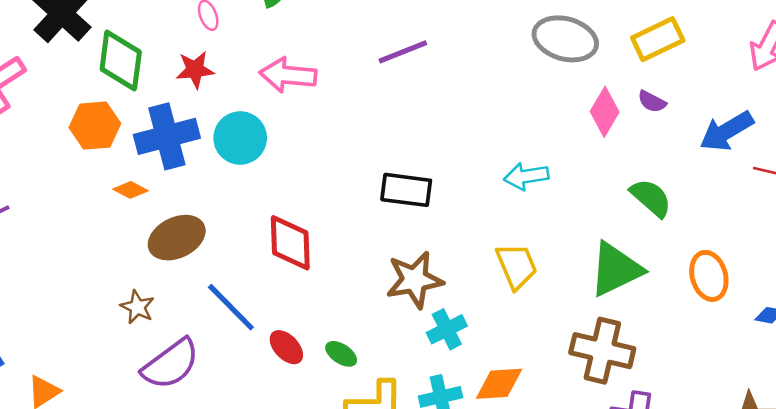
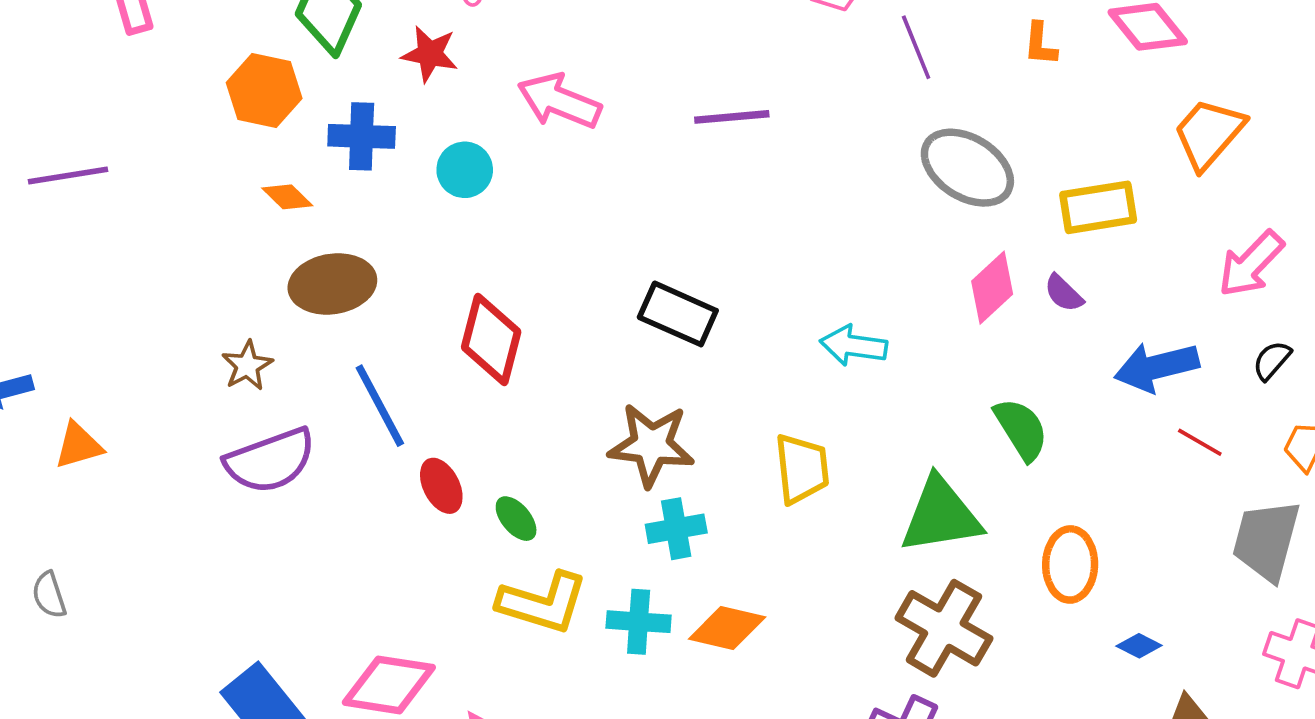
blue cross: (167, 136) -> (362, 136), size x0.7
cyan circle: (240, 138) -> (465, 170), size x0.7
brown cross: (602, 351) -> (944, 628), moved

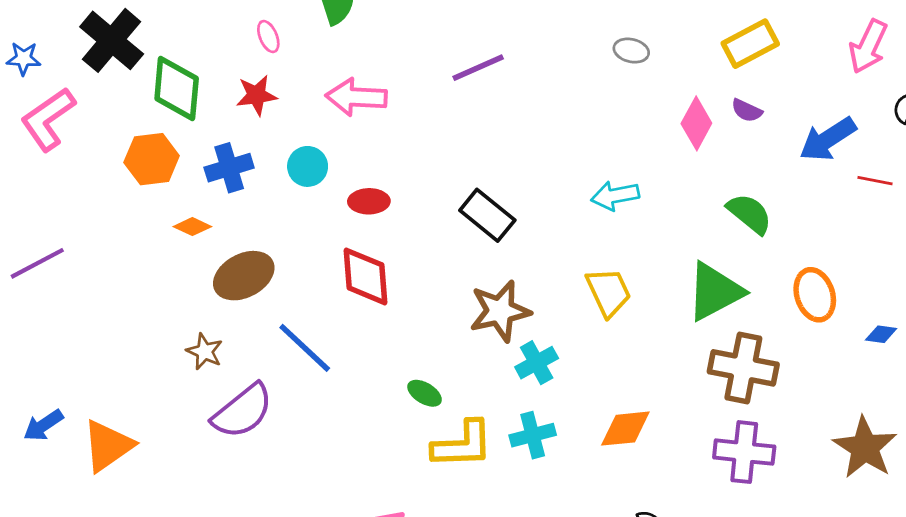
gray ellipse: (967, 168) -> (631, 51), moved, size x0.5
black rectangle: (678, 314) -> (487, 215), turned 34
orange triangle: (79, 445) -> (108, 446), size x1.5
red ellipse: (441, 486) -> (369, 201), moved, turned -45
orange diamond: (727, 628) -> (625, 429), moved

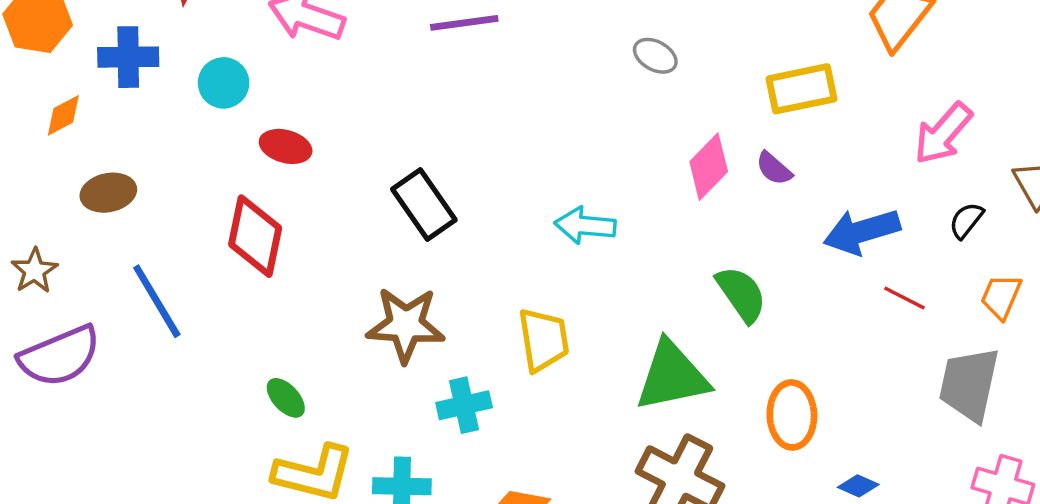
orange diamond: (192, 227) -> (63, 115), turned -69
brown ellipse: (244, 276) -> (108, 193), size x0.7
cyan cross: (537, 363) -> (464, 405), moved

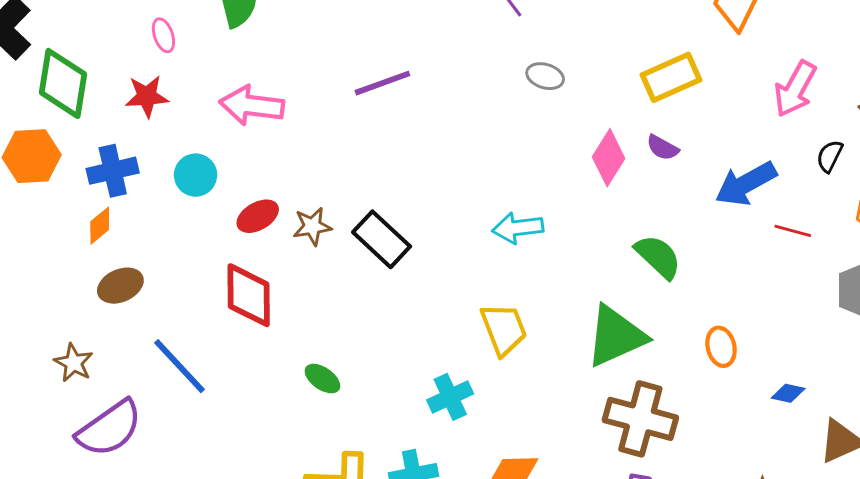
orange diamond: (63, 115) -> (100, 226), moved
red ellipse: (286, 146) -> (258, 216), turned -33
brown star: (406, 325) -> (312, 226), moved, size x0.6
green ellipse: (286, 398) -> (322, 379), moved
orange ellipse: (792, 415) -> (721, 347), size x0.7

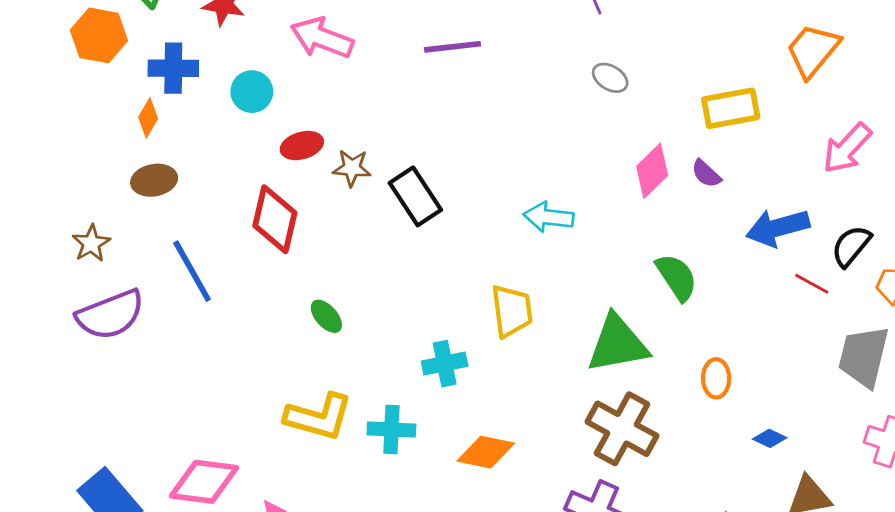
black semicircle: (830, 156) -> (851, 246), moved, size x1.4
orange diamond: (100, 226) -> (148, 118), turned -33

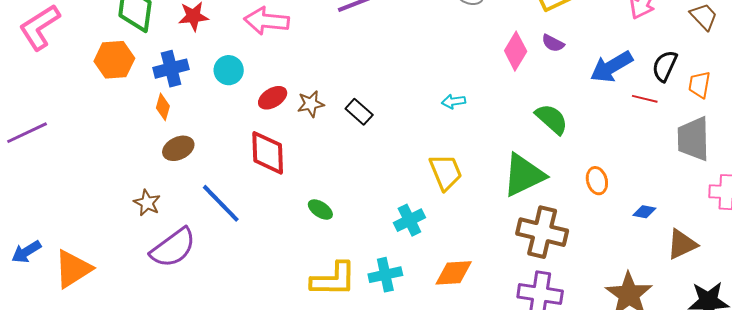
black rectangle: (415, 196) -> (359, 112), size x0.7
cyan arrow: (549, 217) -> (454, 101), size x0.7

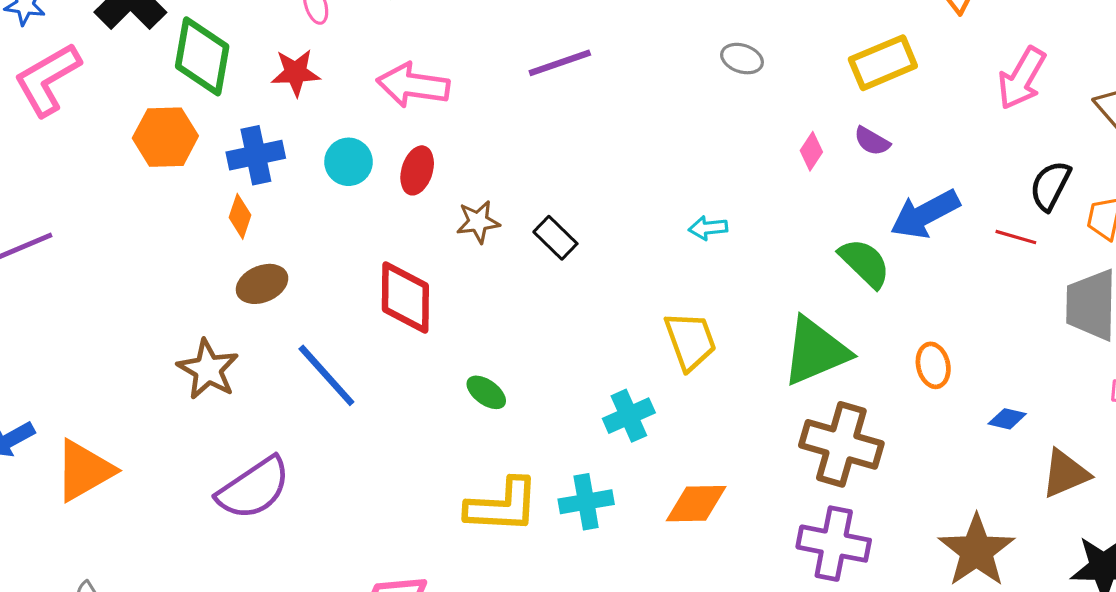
pink diamond: (516, 51) -> (811, 151), size x0.6
blue arrow: (611, 67) -> (925, 214), moved
red ellipse: (273, 98) -> (417, 170), moved, turned -44
brown star: (147, 203) -> (208, 369), size x1.4
purple semicircle: (173, 248) -> (254, 488), moved

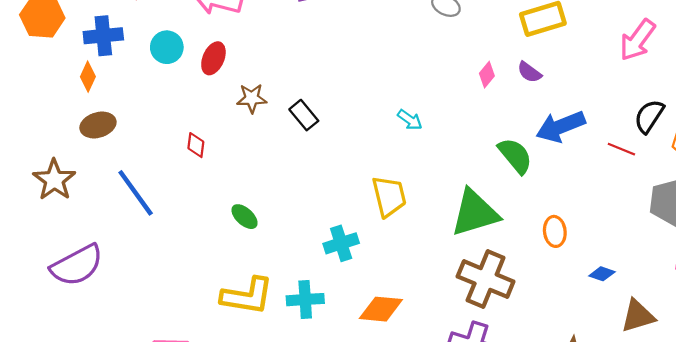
cyan arrow: (708, 228) -> (410, 120), turned -145
red diamond: (405, 297) -> (196, 145), size x0.5

